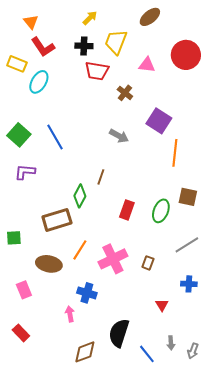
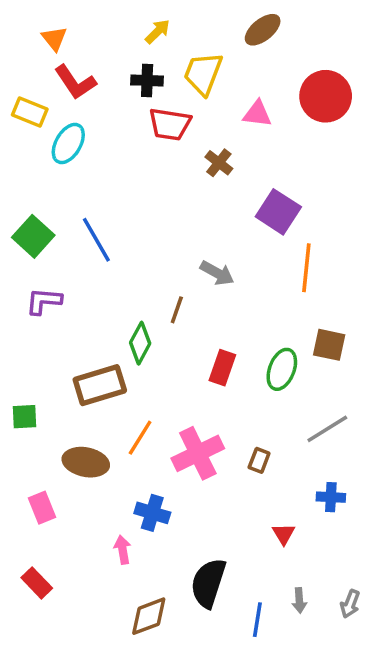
gray arrow: (119, 136) -> (217, 273), moved
gray arrow: (193, 351) -> (350, 604), moved
blue line: (147, 354) -> (257, 620), turned 48

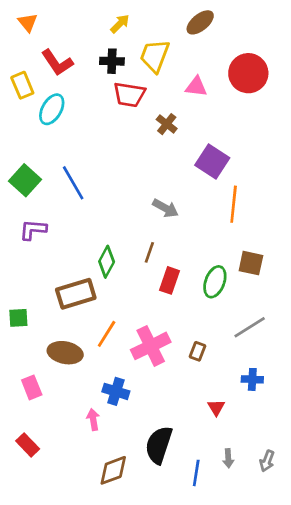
orange triangle: (54, 38) -> (28, 22), moved
yellow rectangle: (30, 112) -> (22, 85), turned 45
brown line: (177, 310) -> (149, 252), moved

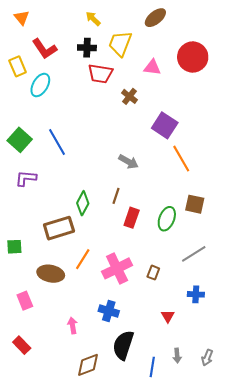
yellow arrow: (120, 24) -> (93, 19), turned -91
orange line: (234, 204) -> (181, 159), turned -36
blue cross: (116, 391) -> (109, 311), moved

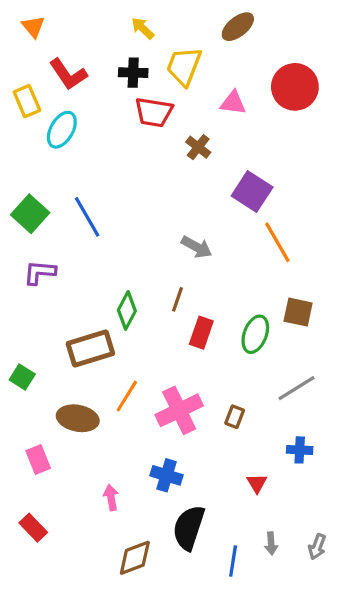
green square: (14, 247) -> (22, 377), turned 35

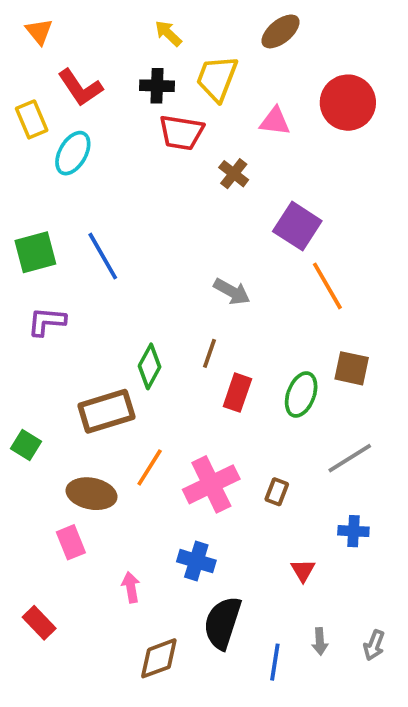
green square: (30, 214) -> (35, 252), turned 33
pink rectangle: (38, 459) -> (71, 542), moved

